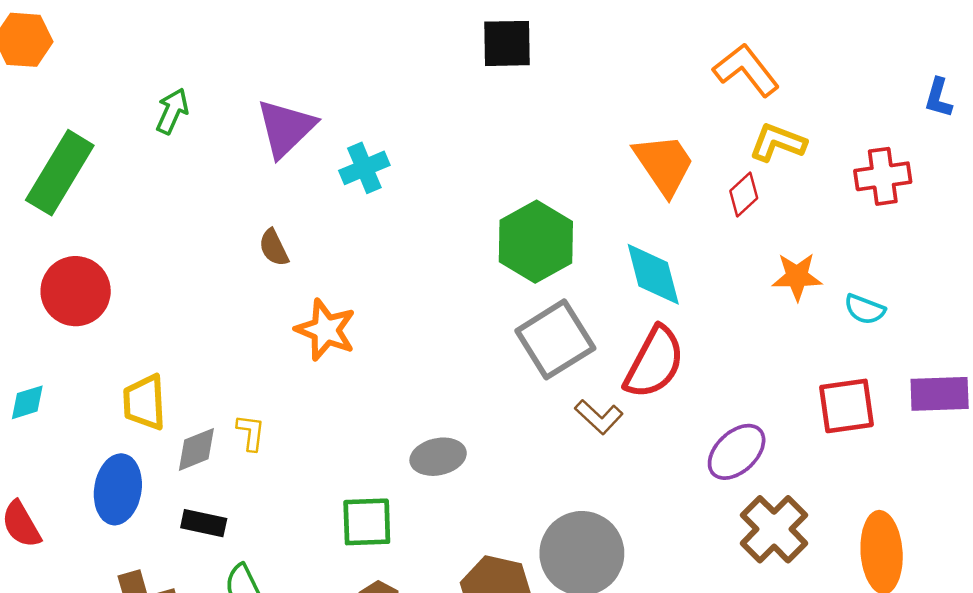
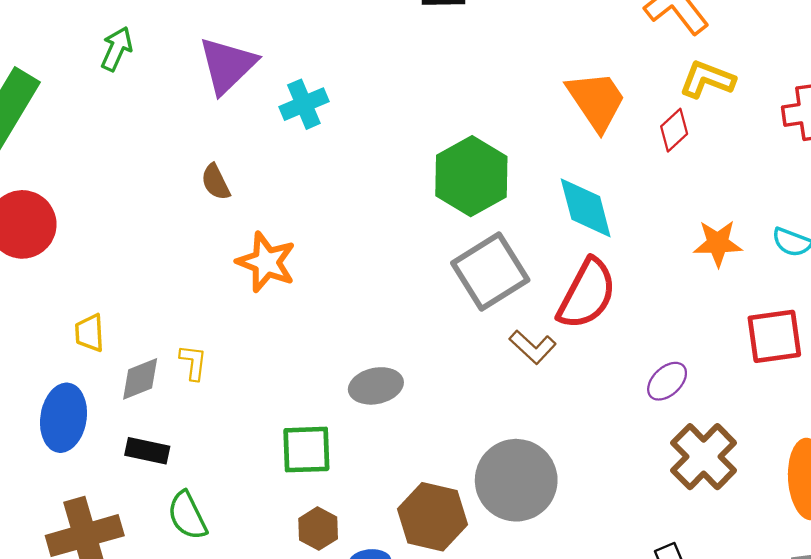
orange star: (797, 277) -> (718, 243), moved
yellow trapezoid: (144, 402) -> (89, 333), size x0.7
purple ellipse: (737, 452) -> (667, 381), size x0.7

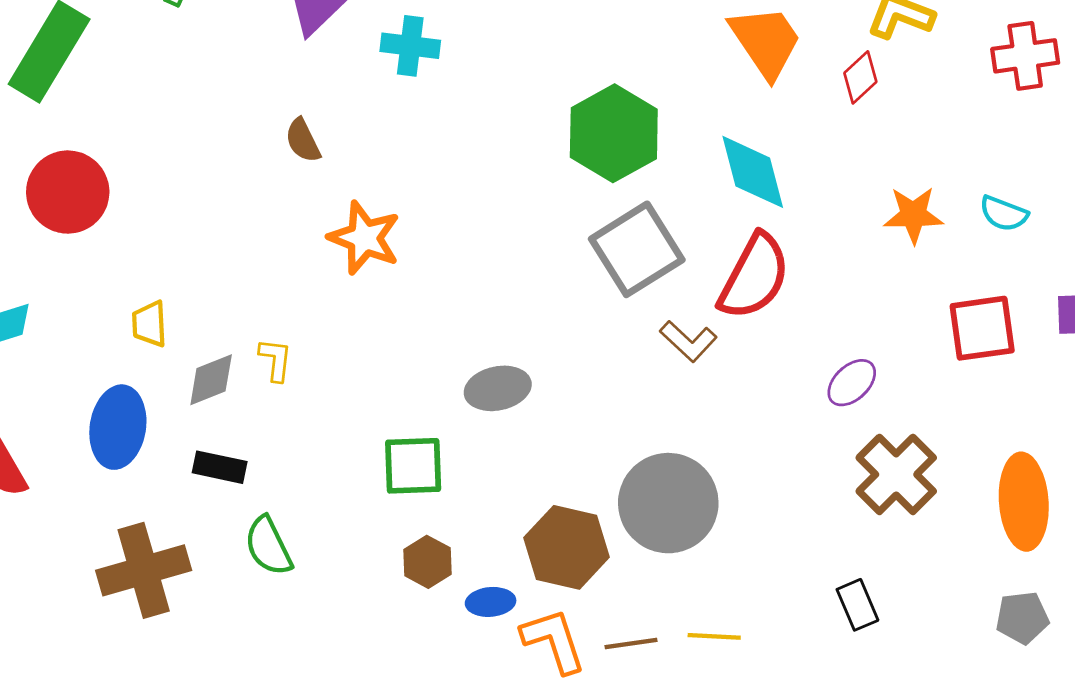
cyan cross: (304, 104) -> (410, 46), turned 30

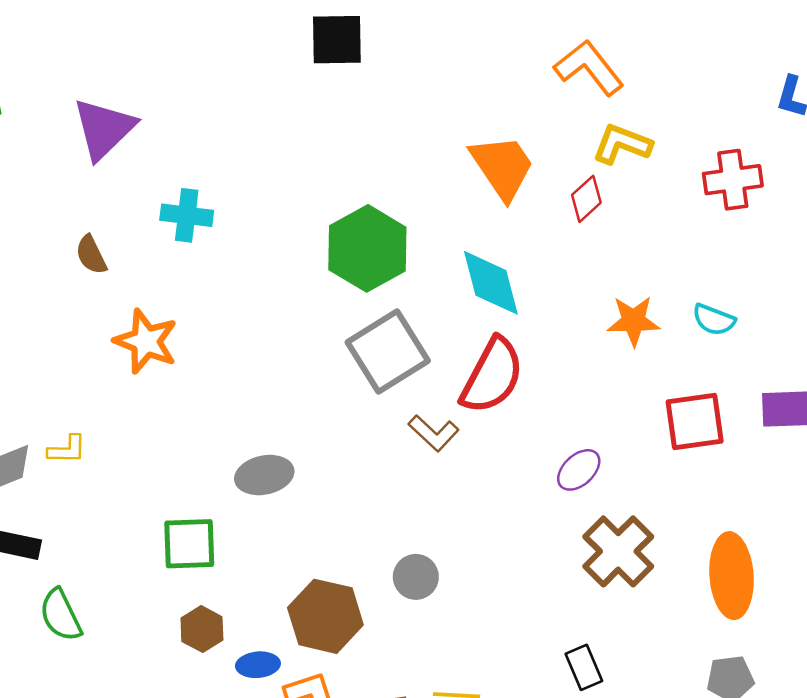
cyan cross: (410, 46) -> (187, 215), moved
yellow L-shape: (276, 360) -> (67, 450), turned 84
gray circle: (668, 503) -> (416, 577), size x0.5

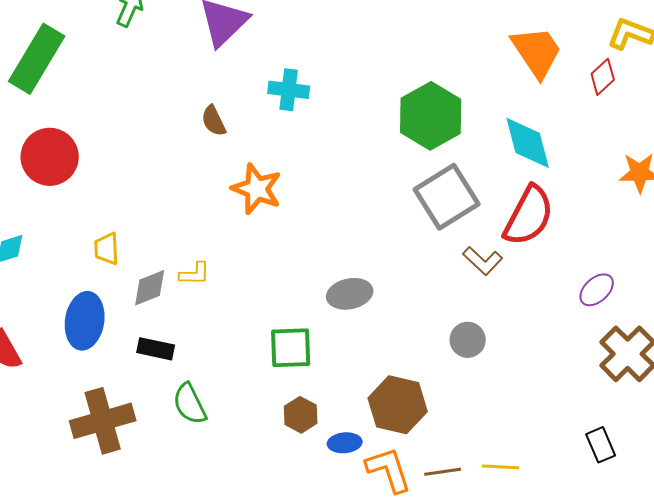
gray circle: (416, 577) -> (468, 340), moved

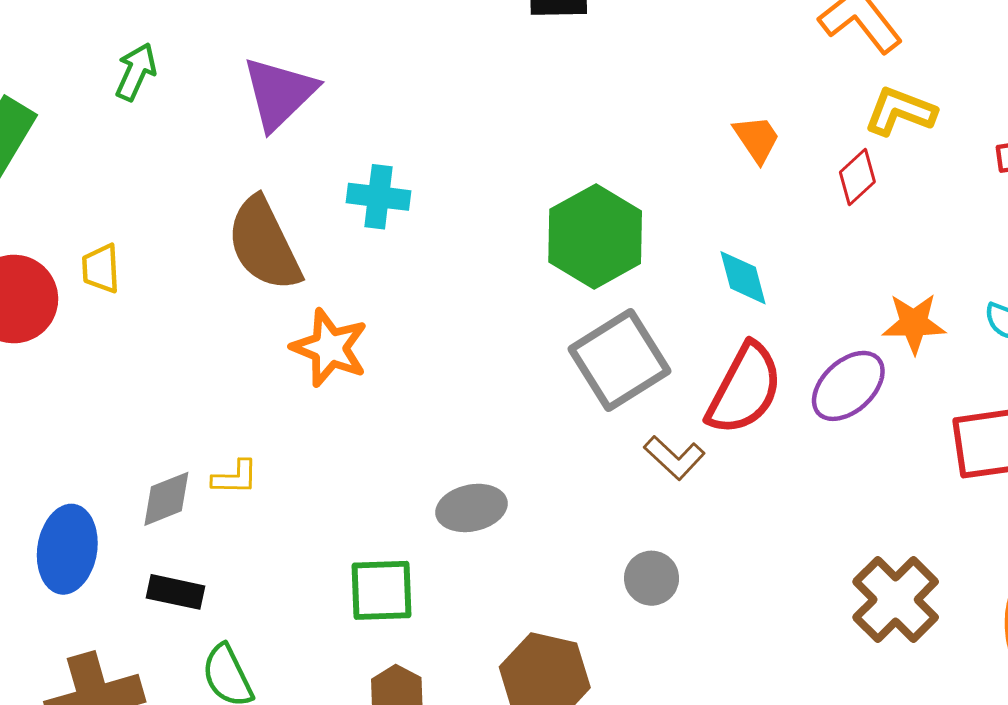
orange trapezoid: (537, 52) -> (757, 139), size x0.6
brown semicircle: (214, 121) -> (264, 244), size x2.0
cyan diamond: (528, 143) -> (743, 278), size x0.7
yellow trapezoid: (107, 249) -> (101, 268), moved
purple ellipse: (597, 290) -> (848, 386), moved, size x1.4

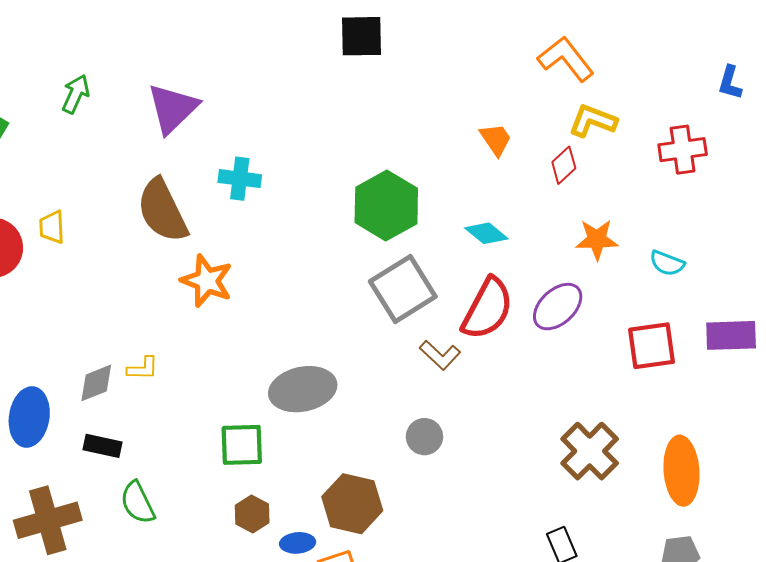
cyan diamond: (743, 278) -> (486, 233), turned -36
orange star: (914, 323) -> (597, 239), moved
gray ellipse: (472, 508) -> (303, 389), size x1.4

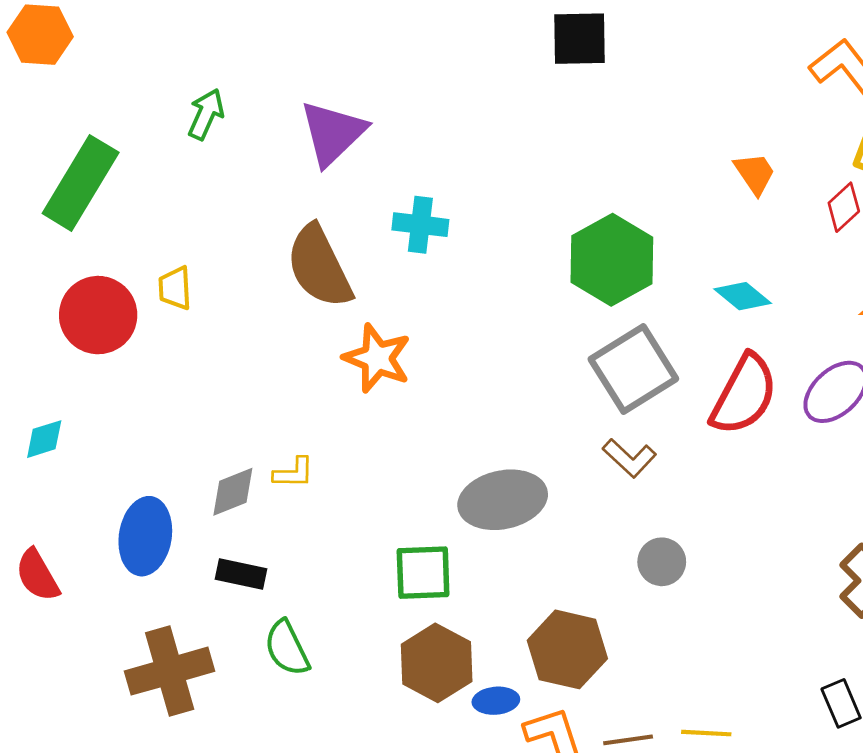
brown L-shape: (440, 355) -> (629, 458), moved
brown hexagon: (252, 514) -> (437, 663), size x1.6

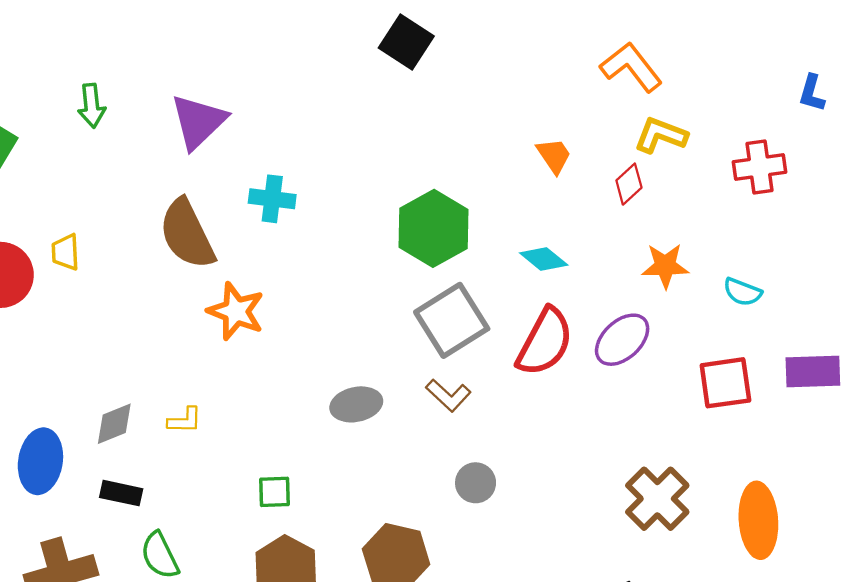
black square: (579, 39) -> (406, 42), turned 34
green arrow: (206, 114) -> (92, 106), turned 150
yellow L-shape: (294, 473) -> (185, 420), moved
gray ellipse: (503, 500) -> (356, 404), moved, size x0.7
green square: (423, 573) -> (274, 492), size x0.7

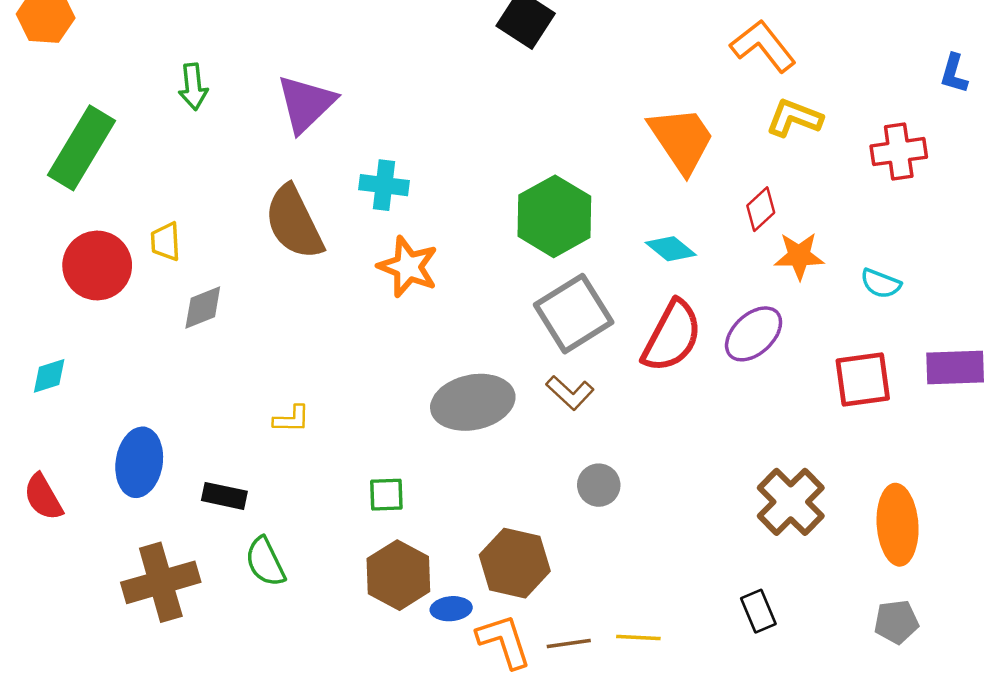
orange trapezoid: (554, 156) -> (682, 140), size x1.8
red diamond: (629, 184) -> (761, 209), moved
orange star: (236, 311) -> (408, 267), moved
gray ellipse: (356, 404) -> (473, 402), size x1.5
gray diamond: (114, 424) -> (203, 308), moved

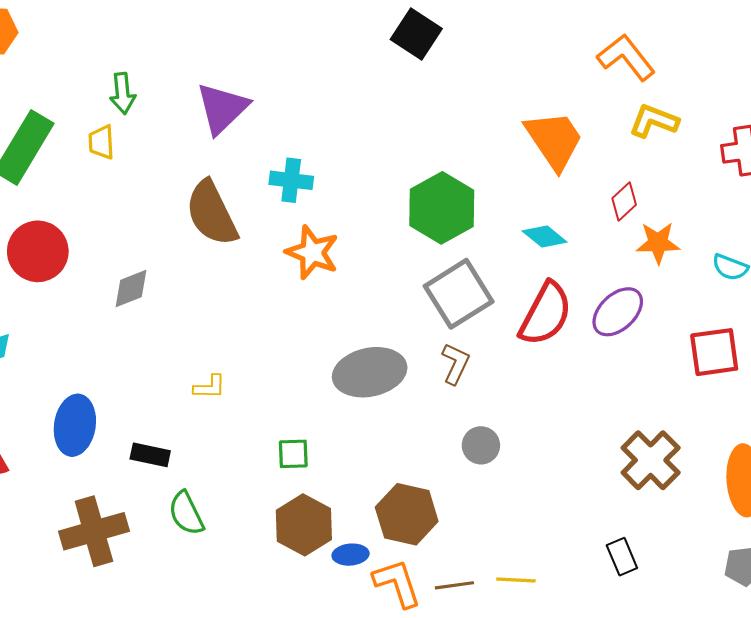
yellow trapezoid: (166, 242) -> (101, 142), moved
brown L-shape: (570, 393) -> (455, 364), turned -108

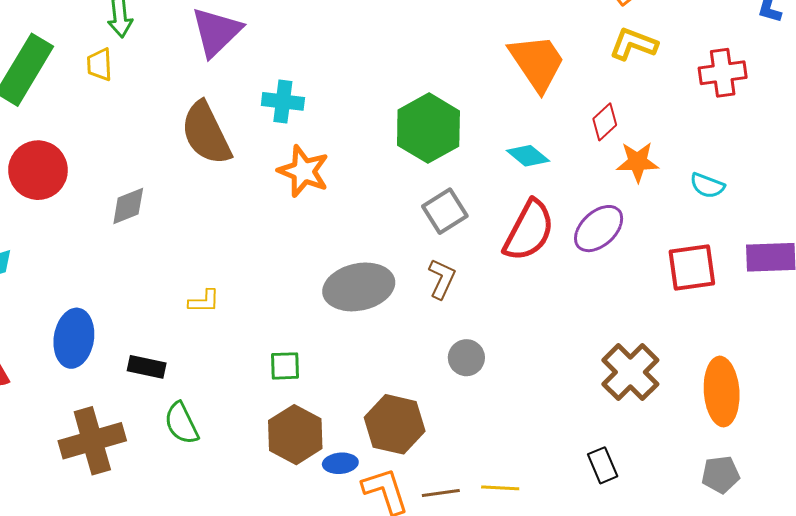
gray square: (459, 294) -> (445, 211), size x0.7

